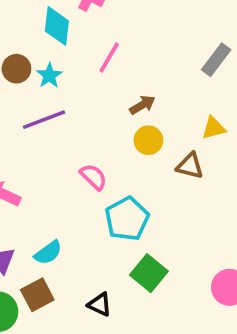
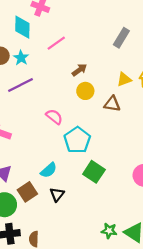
pink line: (109, 58) -> (56, 43), turned 30
cyan semicircle: (48, 253) -> (49, 170), moved
black triangle: (100, 305) -> (57, 195), moved, turned 49

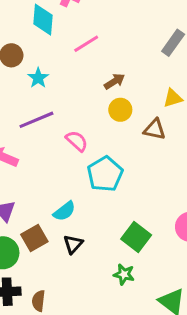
cyan star: (21, 58) -> (38, 78), moved
purple line: (21, 85) -> (36, 120), moved
green square: (94, 172) -> (136, 237), moved
green star: (109, 231) -> (124, 274), moved

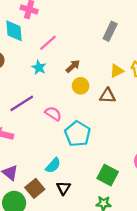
cyan star: (38, 78) -> (39, 67), moved

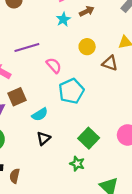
brown arrow: (73, 66) -> (87, 11), moved
cyan star: (39, 67) -> (63, 19), moved
brown square: (35, 188) -> (17, 97), moved

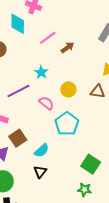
cyan star: (63, 19) -> (41, 72), moved
yellow circle: (87, 47) -> (68, 89), moved
black triangle: (43, 138) -> (40, 172), moved

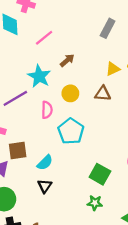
brown arrow: (68, 47) -> (67, 60), moved
cyan star: (41, 72) -> (39, 76), size x1.5
pink semicircle: (46, 103) -> (47, 110), turned 56
brown square: (18, 138) -> (18, 151), turned 30

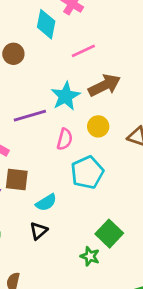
brown arrow: (67, 60) -> (104, 85), size x1.6
green star: (95, 203) -> (90, 256), moved

